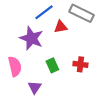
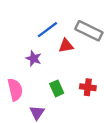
purple star: (31, 38) -> (34, 58), size x0.6

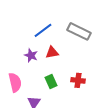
red triangle: (66, 46) -> (52, 52), moved

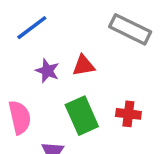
blue line: (43, 30) -> (32, 28), moved
green rectangle: (51, 81) -> (82, 116), size x1.5

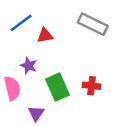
red triangle: (84, 66) -> (45, 35), moved
purple star: (47, 71) -> (29, 66), moved

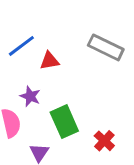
red cross: (91, 86) -> (104, 141), moved, turned 36

